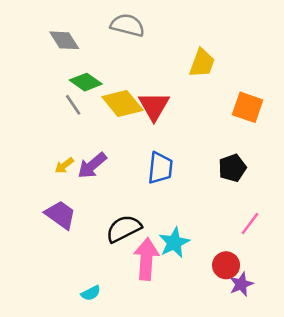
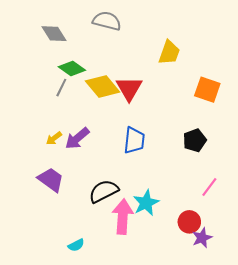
gray line: (73, 105) -> (61, 88), turned 60

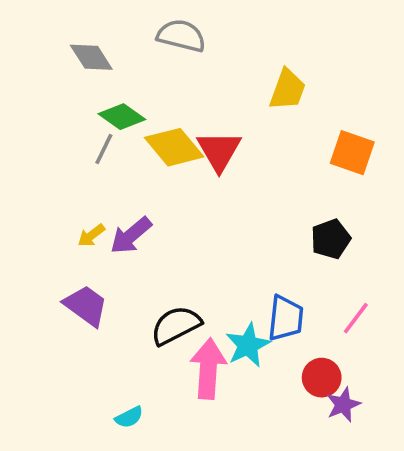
blue trapezoid: (134, 140) -> (286, 318), moved

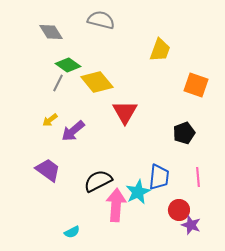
red triangle: (219, 151) -> (125, 112), moved
yellow arrow: (91, 235) -> (50, 120), moved
pink line: (356, 318) -> (198, 177), turned -42
purple star: (343, 405) -> (191, 225), turned -30

